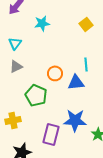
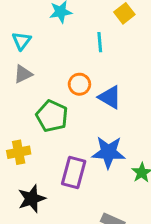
cyan line: (86, 64) -> (100, 42), moved
blue triangle: (76, 82) -> (110, 97), turned 36

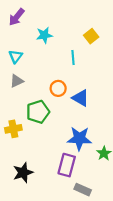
green pentagon: (52, 116) -> (38, 112), turned 30
yellow cross: (19, 152) -> (13, 129), moved
purple rectangle: (74, 173) -> (67, 165), moved

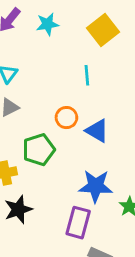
cyan star: (44, 35) -> (47, 24), moved
yellow square: (91, 36) -> (103, 30), moved, size x1.5
black star: (23, 173) -> (18, 209), moved

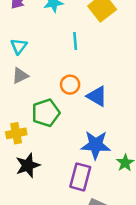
cyan line: (87, 75) -> (75, 41), moved

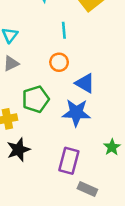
orange circle: (70, 85) -> (59, 62), moved
blue star: (96, 145) -> (76, 113), moved

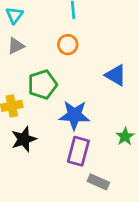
blue triangle: (85, 83) -> (116, 75), moved
blue star: (76, 113) -> (74, 115), moved

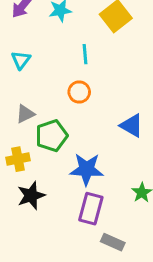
gray triangle: (16, 46) -> (25, 114), moved

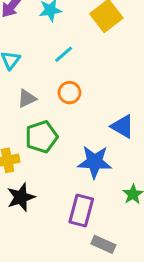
cyan line: (85, 54) -> (64, 54), moved, turned 54
gray triangle: (25, 114) -> (27, 98), moved
blue star: (86, 169) -> (95, 162), moved

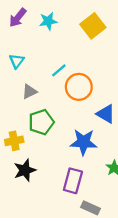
cyan line: (64, 54) -> (59, 70), moved
orange circle: (69, 93) -> (79, 87), moved, size x1.5

